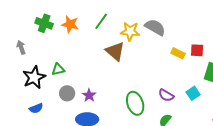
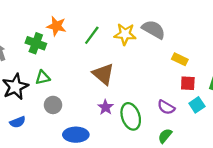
green line: (101, 21) -> (92, 35), moved
green cross: (44, 23) -> (36, 43), moved
red square: (197, 50) -> (188, 83), moved
brown triangle: (115, 51) -> (103, 74), moved
purple star: (89, 95) -> (106, 107), moved

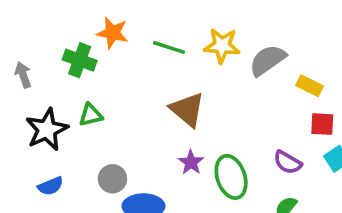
gray semicircle: (154, 30) -> (268, 60), moved, turned -65
green line: (92, 35) -> (169, 47), turned 72
gray circle: (53, 105) -> (112, 179), moved

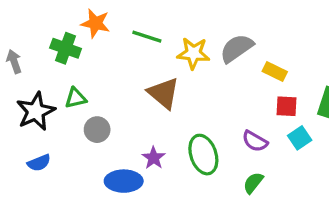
yellow star: (222, 46) -> (193, 53), moved
purple star: (191, 162) -> (154, 158), moved
gray circle: (112, 179) -> (97, 130), moved

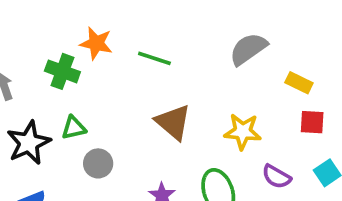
gray semicircle: (237, 48) -> (248, 49), moved
yellow star: (193, 53) -> (243, 132), moved
yellow rectangle: (275, 71) -> (299, 83), moved
red square: (286, 106) -> (312, 122), moved

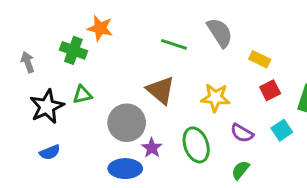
gray semicircle: (248, 49) -> (220, 33), turned 92
green line: (154, 58) -> (174, 44), moved
red square: (312, 122) -> (270, 90), turned -30
gray circle: (98, 163) -> (127, 123), moved, size x1.6

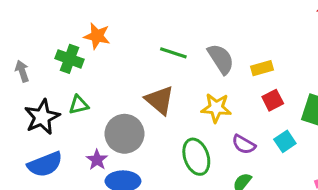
gray semicircle: (220, 33) -> (221, 59), moved
yellow rectangle: (260, 59) -> (262, 68), turned -42
purple star: (152, 148) -> (97, 160), moved
blue semicircle: (50, 152) -> (45, 164), size x1.6

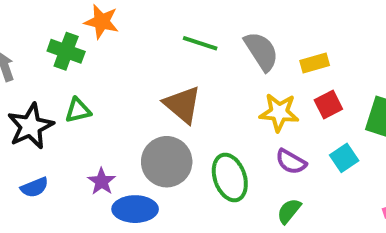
yellow star: (216, 108) -> (279, 112), moved
gray circle: (125, 134) -> (167, 162), moved
blue semicircle: (45, 164) -> (34, 187), size x0.6

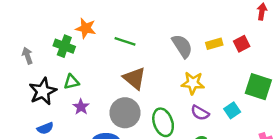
green line: (200, 43) -> (125, 41), moved
yellow rectangle: (315, 63) -> (214, 44), moved
red square: (328, 105) -> (242, 44), moved
purple star: (102, 181) -> (81, 107), moved

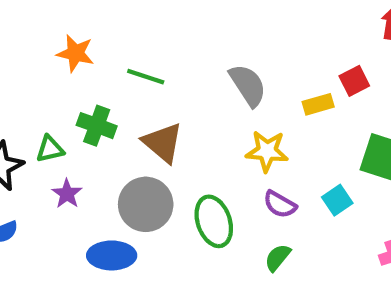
yellow rectangle: (214, 44) -> (318, 104), moved
green cross: (64, 46) -> (97, 126), moved

